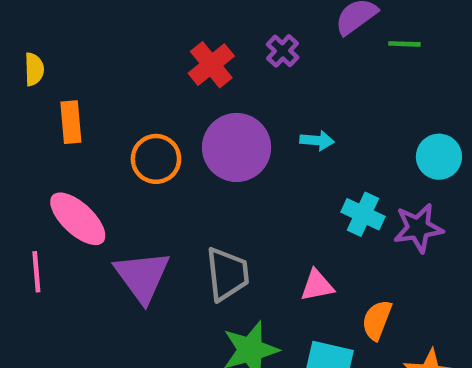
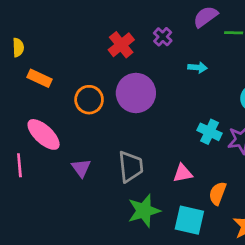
orange rectangle: (71, 122) -> (40, 78), turned -60
cyan arrow: (317, 141) -> (197, 68), moved
purple triangle: (142, 276) -> (81, 168), size x0.6

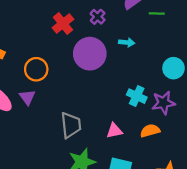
purple circle: (136, 93) -> (90, 54), moved
purple triangle: (81, 168) -> (27, 97), moved
orange semicircle: (218, 193) -> (150, 131), moved, turned 54

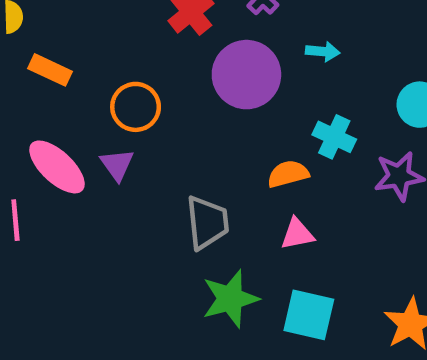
cyan cross: (137, 96) -> (334, 137), moved
orange semicircle: (150, 131) -> (288, 174), moved

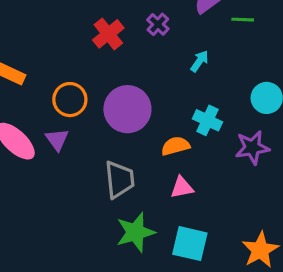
cyan arrow: (323, 51) -> (199, 61), turned -60
purple circle: (246, 75) -> (127, 109), moved

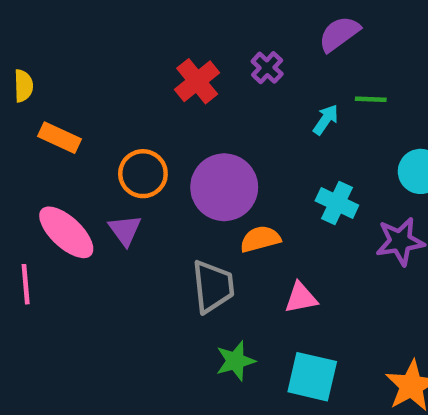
green line: (243, 20) -> (371, 99), moved
orange semicircle: (175, 146) -> (260, 239), moved
green star: (135, 232) -> (235, 361), size x0.7

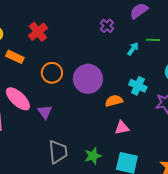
red cross: (197, 81) -> (38, 32), moved
purple triangle: (125, 230) -> (45, 112), moved
orange semicircle: (260, 239) -> (114, 101), moved
gray trapezoid: (213, 286) -> (58, 152), moved

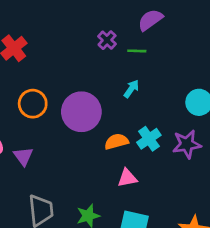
green line: (153, 40) -> (137, 51), moved
cyan arrow: (133, 49) -> (131, 89), moved
cyan cross: (138, 86) -> (149, 139), moved, turned 30

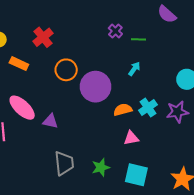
purple semicircle: (150, 20) -> (167, 14), moved, turned -102
orange circle: (33, 104) -> (66, 70), moved
purple triangle: (23, 156) -> (50, 121), turned -42

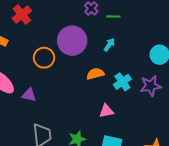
orange circle: (66, 70) -> (44, 58), moved
purple circle: (95, 87) -> (72, 41), moved
orange semicircle: (123, 110) -> (95, 74), moved

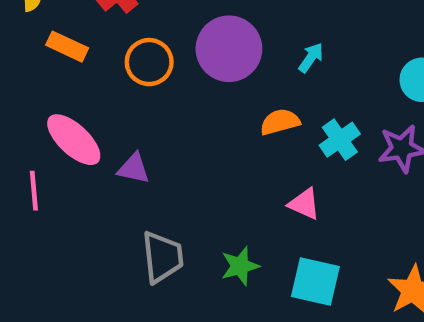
orange circle: (44, 58) -> (149, 62), moved
pink triangle: (106, 111) -> (304, 204), turned 35

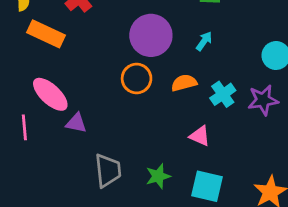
orange rectangle: (67, 47) -> (46, 34), size x1.4
orange circle: (149, 62) -> (137, 79), moved
purple triangle: (134, 168) -> (76, 123), moved

